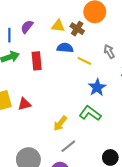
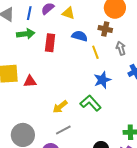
yellow triangle: (58, 26) -> (68, 13), moved
brown cross: (77, 29) -> (105, 29), moved, turned -32
yellow line: (84, 61) -> (95, 52), turned 32

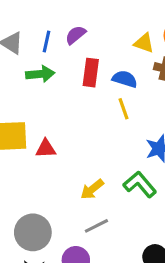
yellow triangle: (68, 13) -> (144, 43), moved
red rectangle: (50, 43) -> (91, 73), moved
yellow line: (95, 52) -> (123, 109), moved

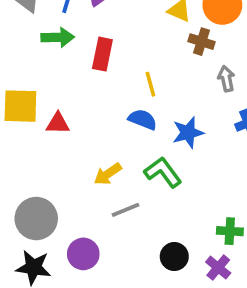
red rectangle: (91, 73) -> (102, 54), moved
blue semicircle: (125, 79) -> (143, 119), moved
gray line: (96, 226) -> (125, 210), moved

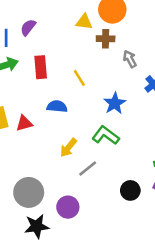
blue semicircle: (143, 119) -> (57, 106), moved

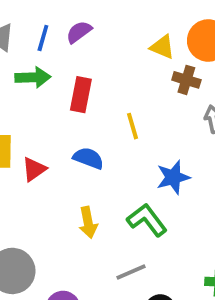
red triangle: (24, 123) -> (34, 169), turned -36
yellow arrow: (68, 148) -> (88, 222), turned -66
gray line: (88, 169) -> (131, 272), moved

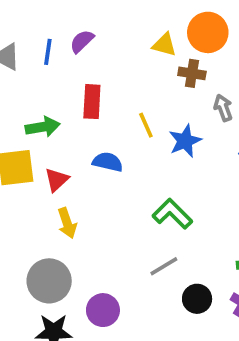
green arrow: (33, 77) -> (43, 127), moved
blue star: (173, 177) -> (185, 141), moved
yellow arrow: (88, 222) -> (67, 223), moved

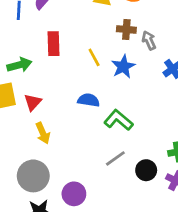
brown cross: (192, 73) -> (126, 29), moved
blue semicircle: (108, 162) -> (89, 100), moved
black circle: (197, 299) -> (146, 170), moved

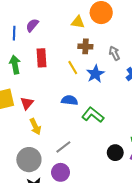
brown cross: (126, 29) -> (85, 46), moved
green arrow: (19, 65) -> (15, 65), moved, turned -84
gray line: (115, 158) -> (63, 147), moved

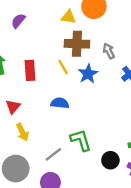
brown cross: (85, 46) -> (77, 44), size x1.5
red rectangle: (42, 58) -> (30, 70), moved
green L-shape: (93, 115) -> (81, 140), moved, turned 35

